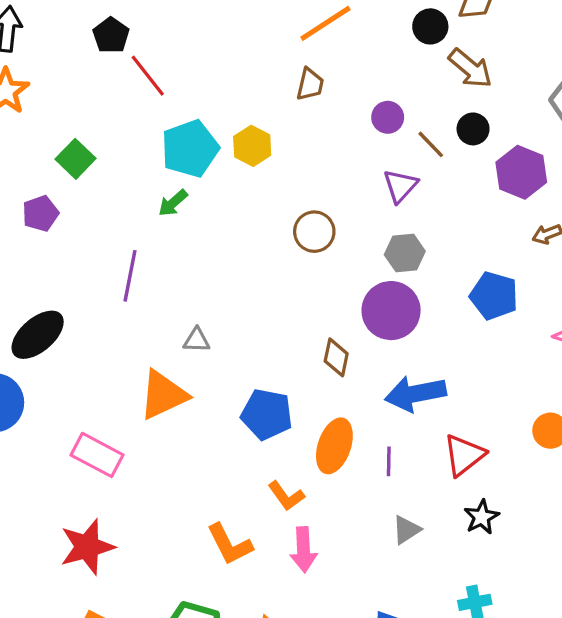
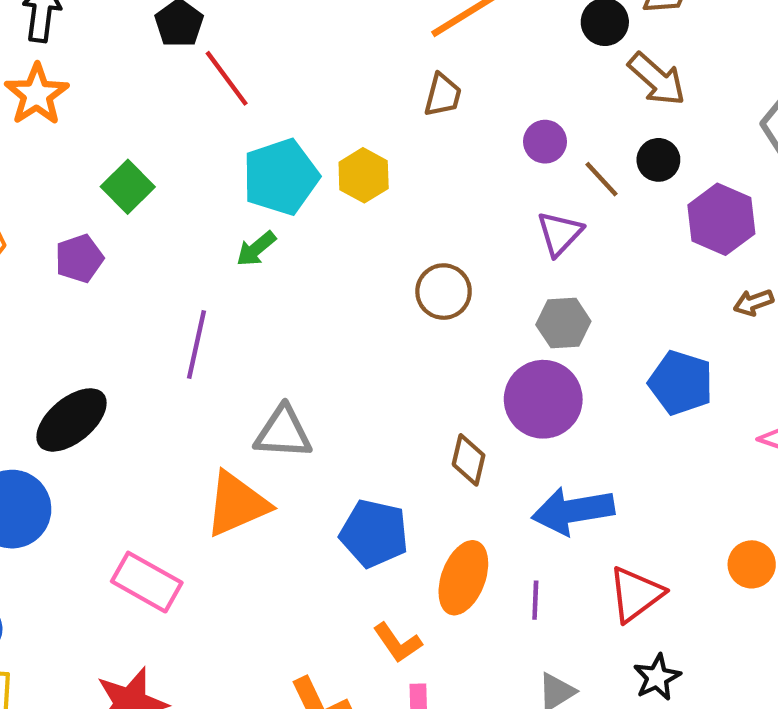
gray triangle: (197, 340) -> (283, 432), size x1.6

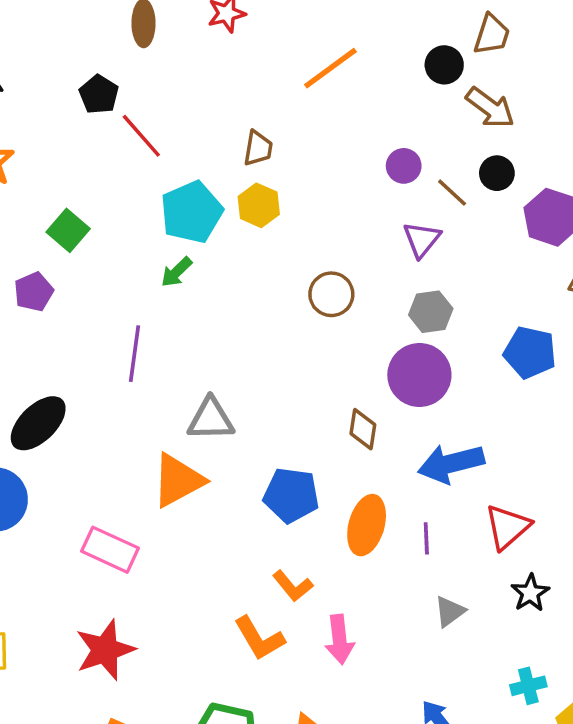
brown trapezoid: (443, 95) -> (258, 148), moved
orange L-shape: (397, 643) -> (293, 586), moved

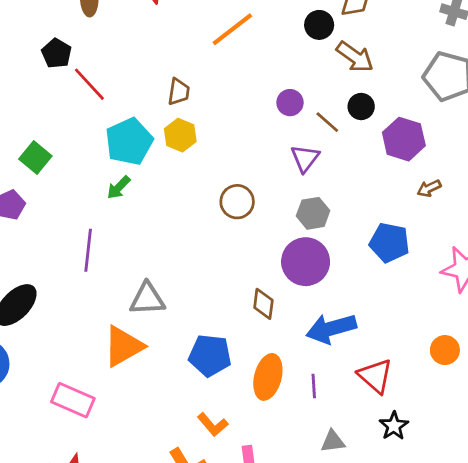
red triangle: (507, 527) -> (375, 376), turned -36
gray triangle: (450, 611) -> (333, 441), turned 30

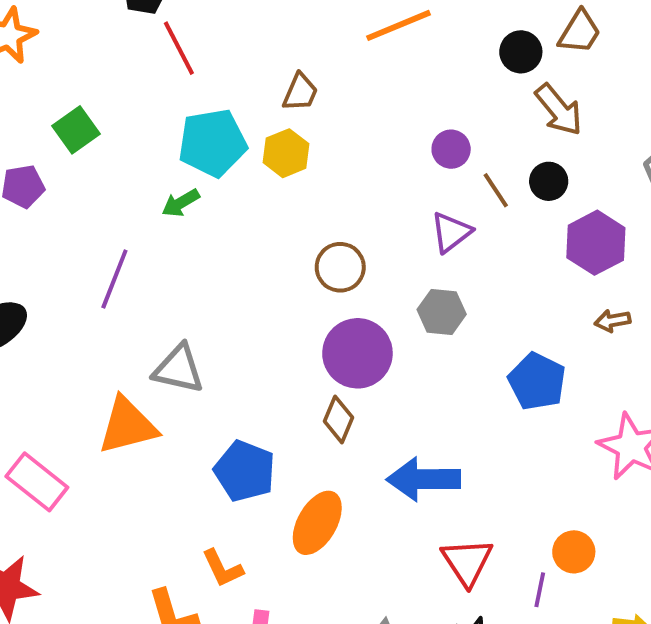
purple circle: (306, 262) -> (357, 353), moved
purple line: (314, 386) -> (540, 590), moved

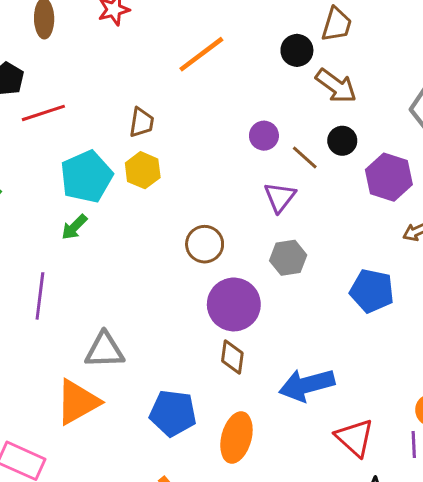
red line: (179, 48) -> (43, 113), turned -66

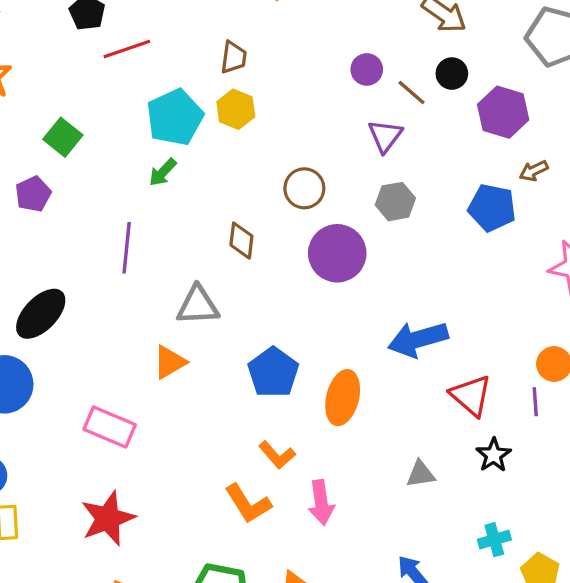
blue pentagon: (372, 291) -> (492, 208), moved
brown diamond: (232, 357) -> (241, 241), moved
orange triangle: (78, 402) -> (170, 362), size x0.7
blue pentagon: (173, 413) -> (273, 372), turned 30

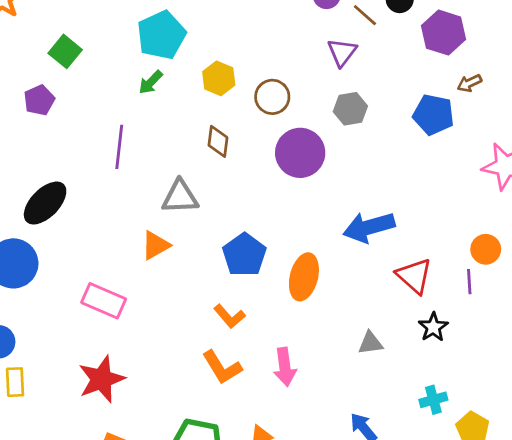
yellow hexagon: (236, 109) -> (219, 78), moved
orange L-shape: (277, 455) -> (230, 316), moved

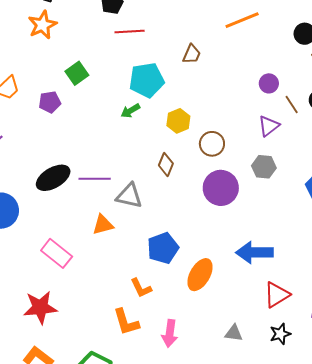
purple line: (119, 147) -> (95, 179), moved, turned 68
black ellipse: (45, 203) -> (53, 178), moved
red triangle: (414, 276) -> (277, 295), turned 32

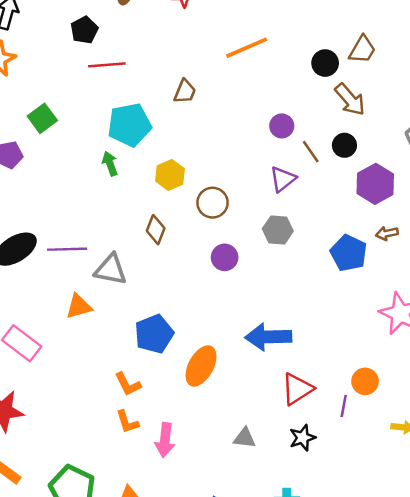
green arrow: (130, 111) -> (110, 164), turned 102
purple circle: (221, 188) -> (225, 257), size x0.6
orange L-shape: (126, 322) -> (127, 422), moved, size x0.7

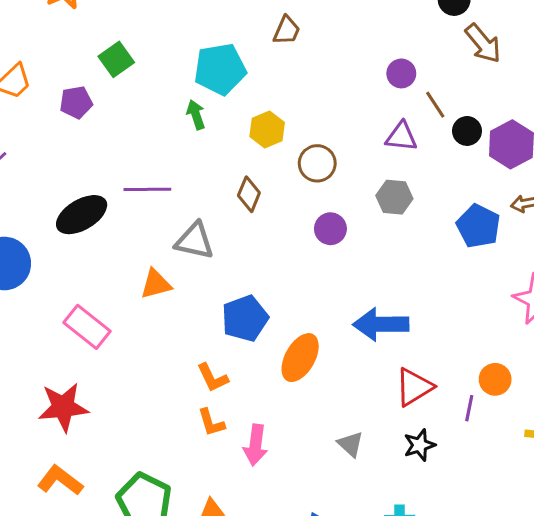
black circle: (344, 145) -> (467, 131), moved
purple triangle: (283, 179) -> (401, 137), turned 44
purple line: (67, 249) -> (147, 189), moved
gray triangle: (245, 438) -> (350, 444), turned 35

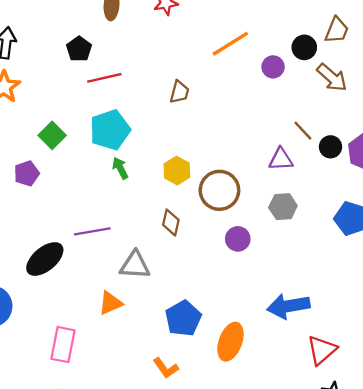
cyan pentagon: (220, 69) -> (110, 130), moved
purple circle: (401, 73) -> (273, 67), moved
brown circle: (317, 163) -> (219, 190), size x1.4
pink rectangle: (87, 327) -> (63, 345), turned 72

